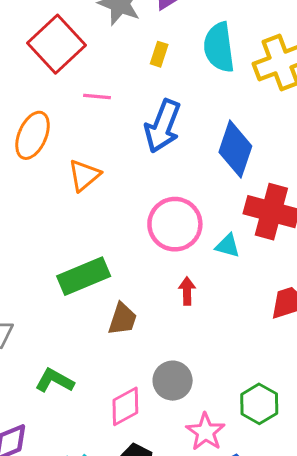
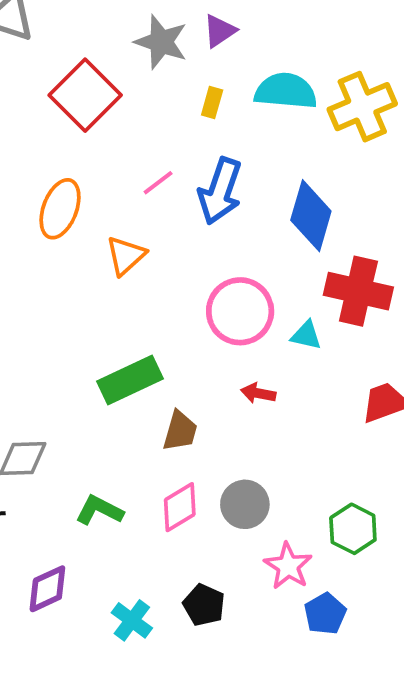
cyan semicircle: (219, 47) -> (286, 91), turned 105
pink line: (97, 97) -> (158, 183), moved, turned -40
red arrow: (187, 291) -> (258, 393), turned -76
pink diamond: (125, 406) -> (180, 507), moved

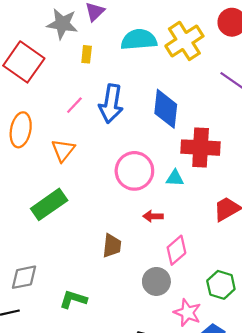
yellow rectangle: (212, 102) -> (87, 54), moved
green rectangle: (130, 380) -> (49, 204), moved
pink diamond: (180, 507) -> (176, 250), moved

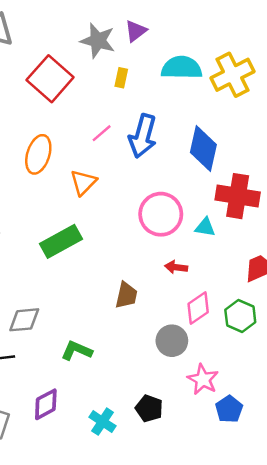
green hexagon: (221, 285) -> (240, 316), moved

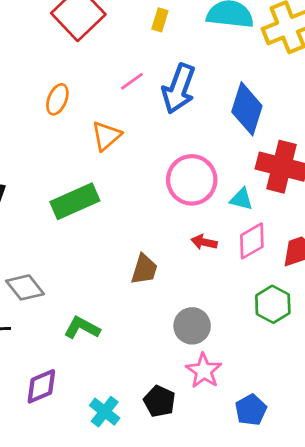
orange ellipse: (38, 154) -> (57, 99), size x0.7
pink diamond: (198, 308) -> (252, 241), moved
gray diamond: (24, 320) -> (25, 287), turned 52
pink star: (203, 379) -> (204, 371), moved

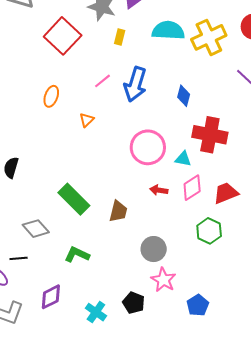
blue diamond: (247, 109) -> (184, 96), size x0.6
orange triangle: (106, 136) -> (87, 120), size x0.7
green rectangle: (75, 201) -> (74, 199), moved, turned 72

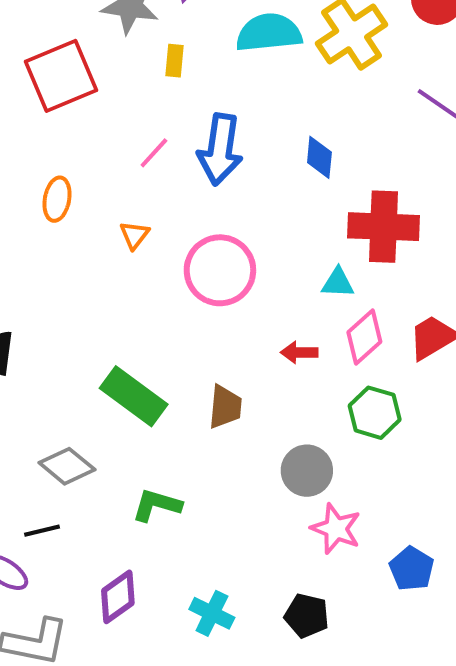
red square: (63, 36) -> (61, 76), turned 33
pink circle: (148, 147) -> (220, 270), moved
green hexagon: (209, 231) -> (375, 413), moved
black pentagon: (134, 303) -> (307, 616), moved

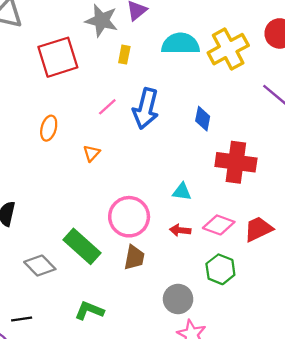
pink circle: (220, 270) -> (129, 217), moved
cyan triangle: (338, 283) -> (182, 192), moved
pink diamond: (364, 337) -> (219, 225), turned 56
gray diamond: (67, 466) -> (40, 266), moved

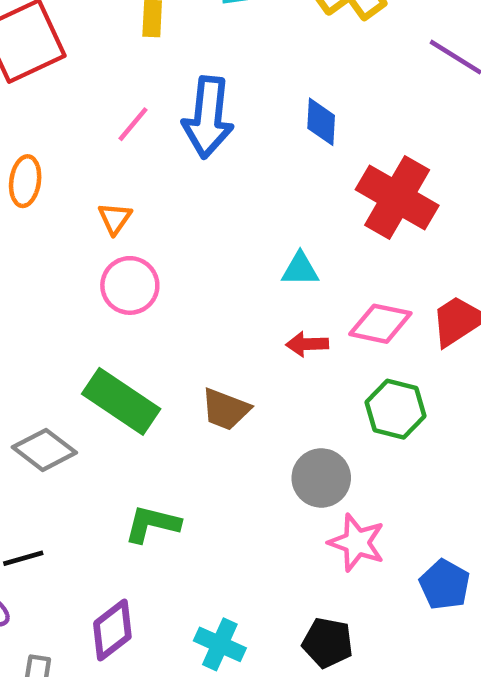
red cross: (236, 162) -> (397, 198), turned 30
pink circle: (129, 217) -> (130, 285), moved, size x0.7
brown trapezoid: (134, 258) -> (225, 409), turned 108

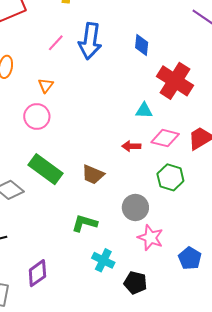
cyan triangle: (300, 269) -> (144, 111), moved
pink circle: (130, 285) -> (37, 117), moved
green L-shape: (152, 524) -> (84, 223), moved
cyan cross: (220, 644) -> (103, 260), moved

